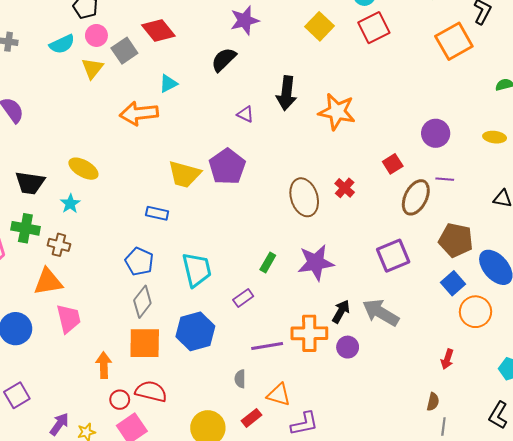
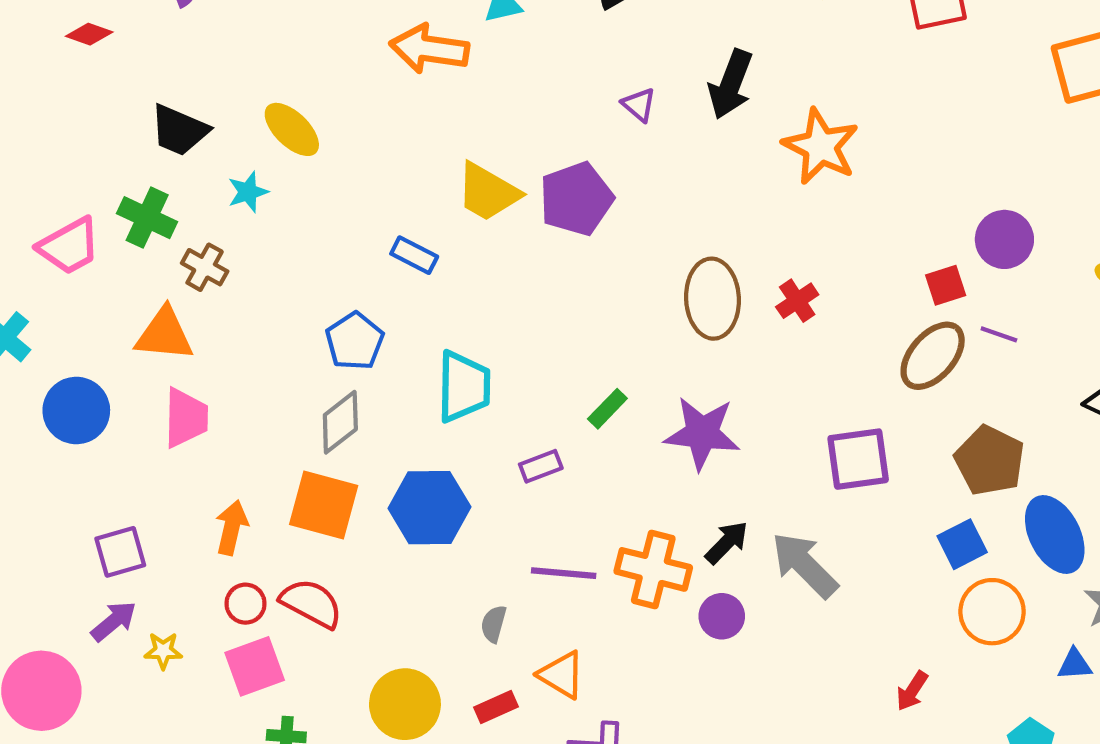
red square: (393, 164) -> (946, 285), moved
purple square: (17, 395) -> (120, 552), moved

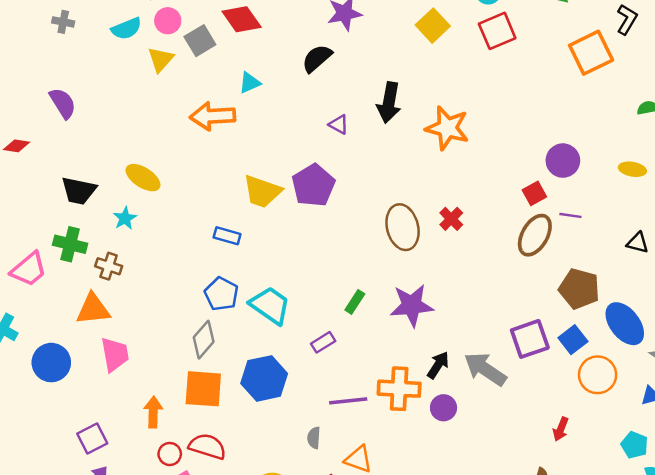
blue pentagon: (355, 341) -> (221, 294), moved
cyan trapezoid: (464, 387) -> (270, 305), turned -45
purple square: (858, 459) -> (530, 339), moved

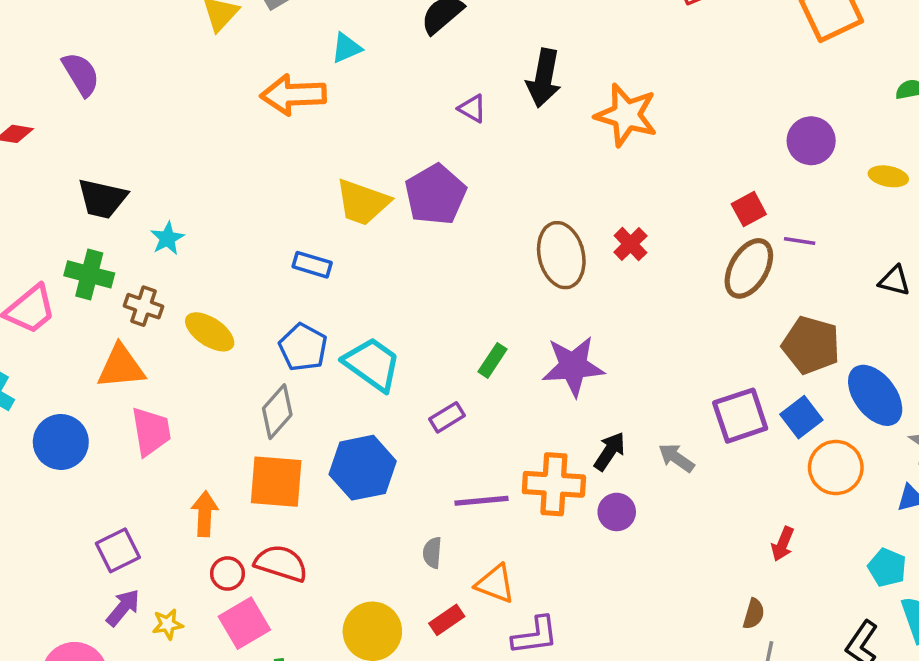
purple circle: (563, 161) -> (811, 141), moved
yellow ellipse: (143, 178) -> (210, 332), moved
gray arrow: (485, 369) -> (676, 458), size x0.6

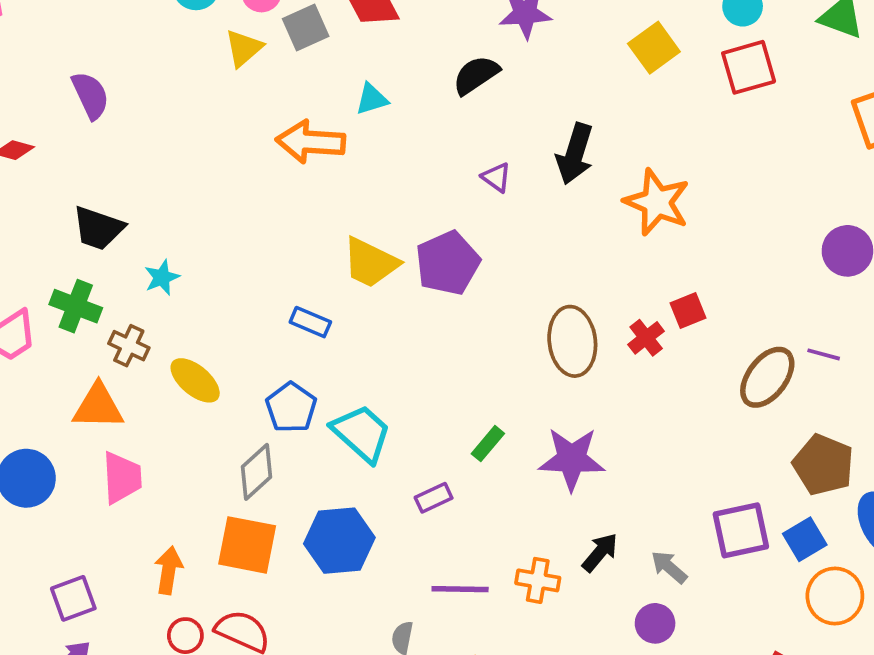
red square: (749, 209) -> (688, 311), moved
orange cross: (554, 484) -> (538, 580), size x0.7
purple circle: (617, 512) -> (655, 623), moved

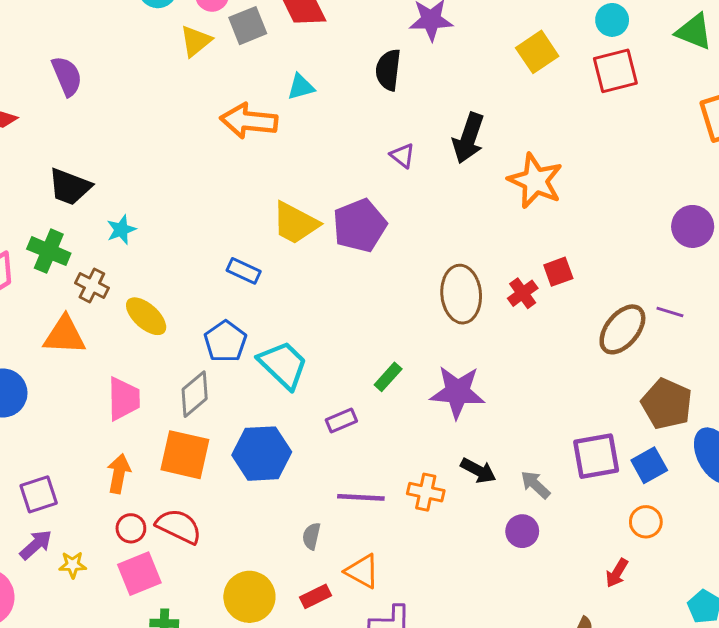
black semicircle: (476, 75) -> (388, 70), turned -51
pink trapezoid: (122, 478) -> (124, 399), moved
black arrow: (600, 552) -> (478, 471), turned 76
orange circle: (835, 596) -> (646, 522), moved, size x0.7

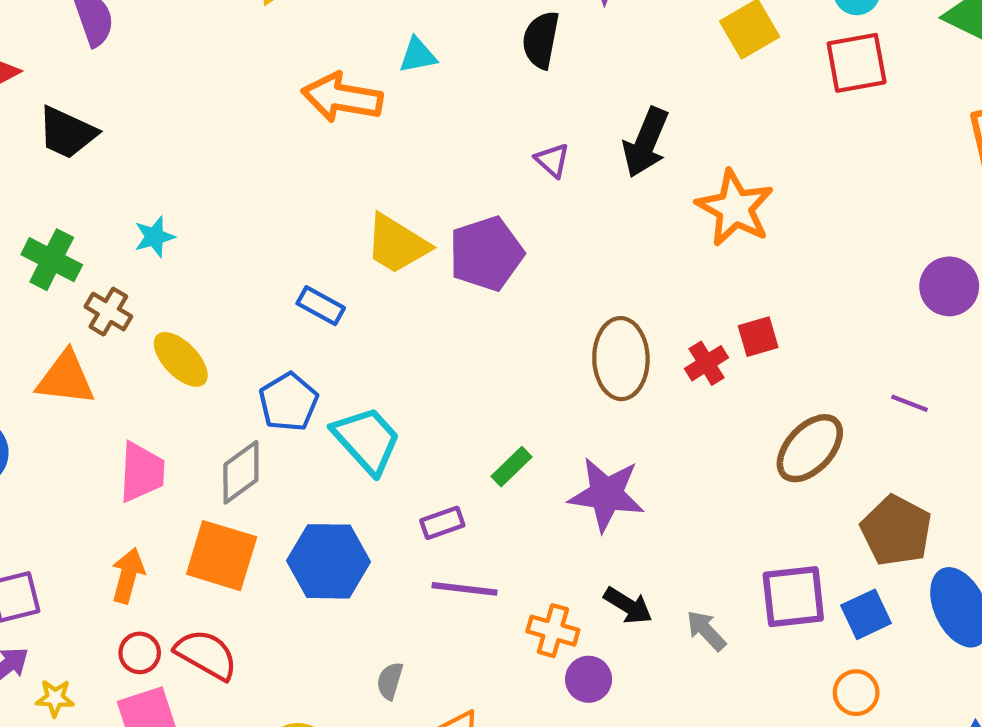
black trapezoid: (70, 187) -> (67, 133), moved
brown ellipse: (622, 329) -> (810, 448), moved
purple line: (361, 497) -> (464, 589), moved
purple circle: (522, 531) -> (589, 679), moved

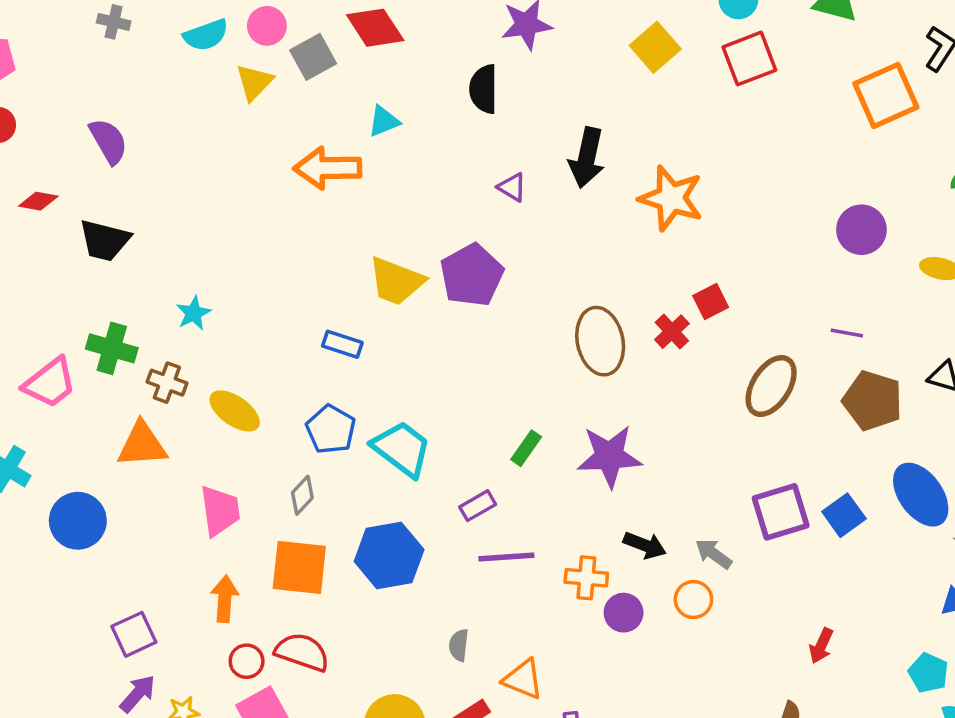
gray diamond: (241, 472) -> (302, 495), size x0.7
brown pentagon: (896, 531) -> (873, 401), moved
orange circle: (856, 693) -> (693, 599), moved

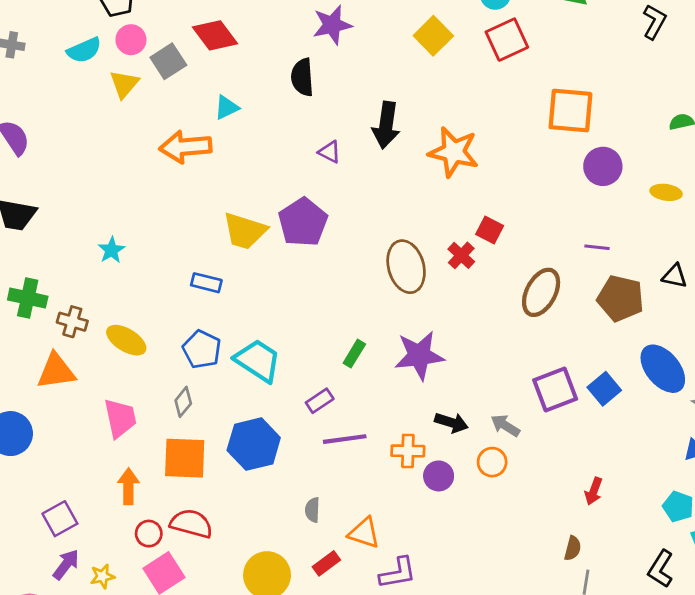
orange square: (886, 95) -> (570, 111), moved, turned 33
red square: (711, 301) -> (490, 230), turned -32
cyan star: (194, 313) -> (111, 250), moved

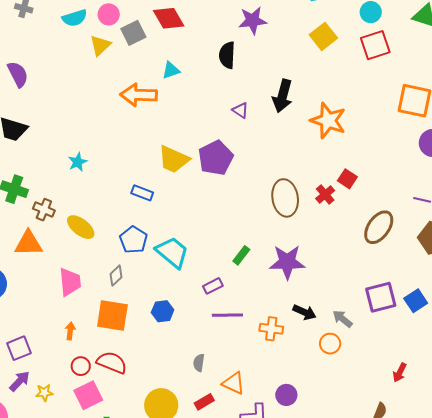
blue hexagon: (254, 444) -> (163, 311), size x0.6
purple circle: (439, 476) -> (286, 395), moved
orange arrow: (128, 486) -> (70, 331), size x0.7

